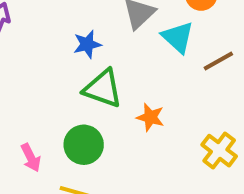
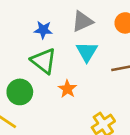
cyan triangle: (178, 37) -> (87, 52), moved

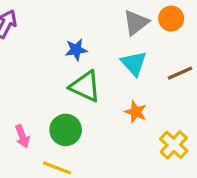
gray triangle: (82, 21) -> (136, 23), moved
orange star: (67, 89) -> (136, 112), moved

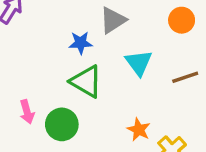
gray triangle: (136, 23) -> (113, 20), moved
orange star: (136, 112) -> (139, 130), moved
pink arrow: (22, 136) -> (27, 112), moved

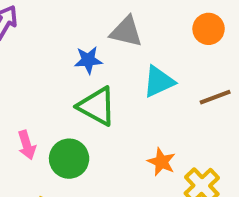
gray triangle: (113, 20) -> (126, 32), turned 48
cyan triangle: (139, 63) -> (159, 82), turned 44

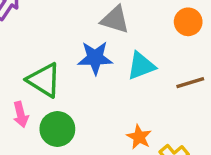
blue star: (88, 60) -> (95, 58), moved, size x1.4
green triangle: (97, 106) -> (44, 80), moved

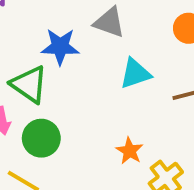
blue star: (95, 58) -> (60, 47), moved

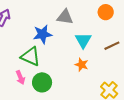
cyan triangle: (135, 74) -> (83, 40), turned -30
orange star: (130, 151) -> (82, 65), moved

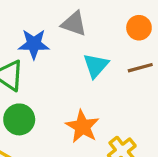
brown line: (112, 46) -> (140, 68), moved
orange star: (82, 65) -> (82, 127), moved, size x1.5

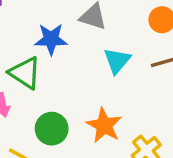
green circle: (19, 119) -> (52, 129), moved

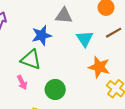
orange star: (104, 125) -> (99, 67), moved

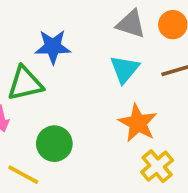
gray triangle: (64, 16) -> (131, 24), moved
green triangle: (31, 60) -> (25, 83), turned -45

